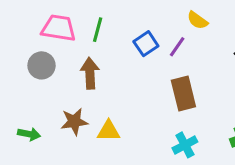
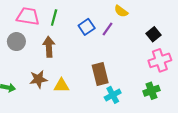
brown rectangle: (183, 94) -> (100, 74), moved

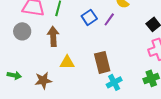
brown star: (38, 79) -> (43, 80), moved
yellow triangle: (61, 86) -> (67, 62), moved

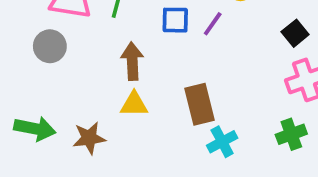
blue square: (89, 17) -> (175, 20), turned 35
brown arrow: (53, 36) -> (132, 61), moved
green arrow: (14, 75) -> (35, 129), size x1.5

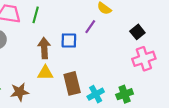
blue square: (175, 20) -> (69, 41), moved
brown rectangle: (200, 104) -> (72, 83), moved
green cross: (291, 134) -> (125, 94), moved

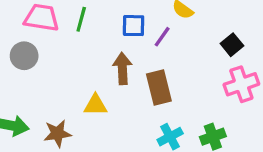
blue square: (69, 41) -> (134, 26), moved
brown arrow: (44, 48) -> (122, 68), moved
brown rectangle: (72, 83) -> (159, 87), moved

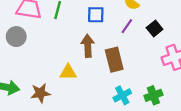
purple line: (162, 37) -> (127, 26), moved
black square: (232, 45) -> (155, 29), moved

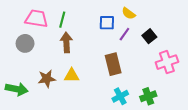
blue square: (96, 15) -> (107, 23), moved
brown arrow: (88, 46) -> (66, 42), moved
brown star: (40, 93) -> (47, 79), moved

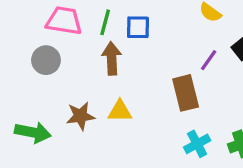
blue square: (107, 23) -> (138, 27), moved
purple line: (124, 34) -> (209, 60), moved

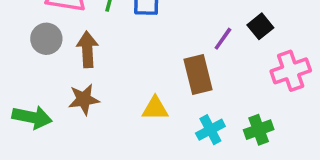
brown arrow: (112, 58) -> (87, 49), moved
yellow triangle: (120, 111) -> (155, 108), moved

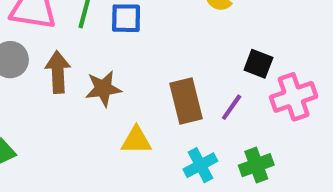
black square: (260, 26) -> (258, 64), moved, turned -30
purple line: (223, 39) -> (232, 107), moved
brown star: (84, 99) -> (103, 89), moved

